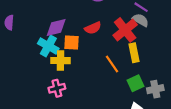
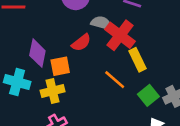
gray semicircle: (140, 20) -> (101, 23), moved
purple diamond: (56, 28) -> (37, 53), turned -50
cyan cross: (48, 46) -> (17, 82), moved

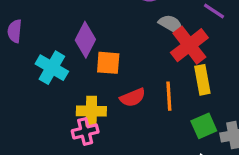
red semicircle: (81, 43) -> (133, 97), moved
orange line: (115, 80) -> (169, 96), turned 30
yellow cross: (53, 91) -> (91, 111), moved

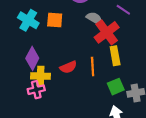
purple diamond: (85, 40) -> (32, 58), moved
orange square: (108, 63) -> (55, 20), moved
cyan cross: (52, 68) -> (28, 20), moved

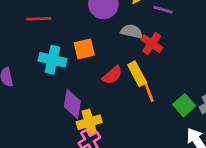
red cross: (107, 32) -> (152, 44), size x0.7
yellow rectangle: (115, 56) -> (137, 74), moved
red semicircle: (68, 67) -> (112, 75), moved

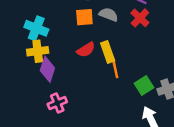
red cross: (152, 44) -> (140, 18), moved
orange square: (84, 49) -> (84, 17), moved
yellow cross: (89, 122) -> (38, 51), moved

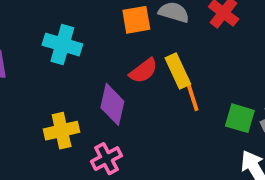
yellow cross: (38, 51) -> (62, 131), moved
purple diamond: (47, 69) -> (112, 104), moved
green square: (144, 85) -> (240, 118), turned -36

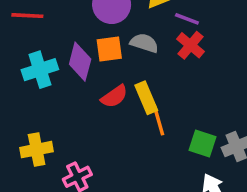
cyan cross: (62, 45) -> (40, 70), turned -36
purple diamond: (112, 104) -> (80, 62), moved

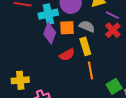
cyan cross: (40, 70) -> (48, 14), moved
yellow rectangle: (146, 98) -> (85, 46), moved
green square: (202, 144) -> (114, 86), turned 35

